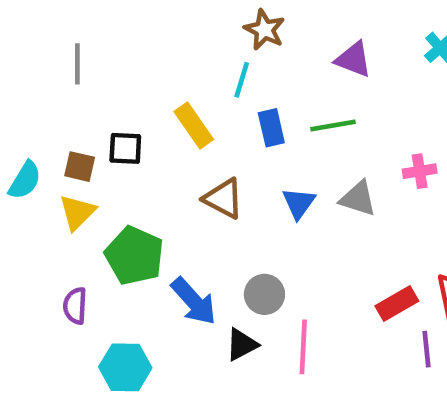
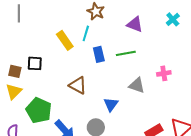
gray line: (77, 64) -> (19, 13), moved
yellow rectangle: (194, 126) -> (65, 40), moved
blue triangle: (299, 203) -> (111, 104), moved

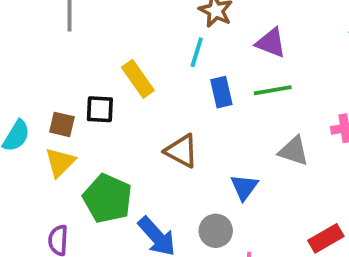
purple triangle: (135, 24) -> (271, 43), moved
yellow rectangle: (65, 40) -> (138, 79), moved

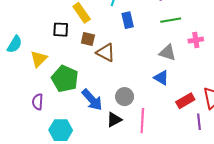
green line: (273, 90) -> (171, 20), moved
brown square: (62, 124) -> (88, 39), moved
blue triangle: (244, 187) -> (161, 78), moved, turned -35

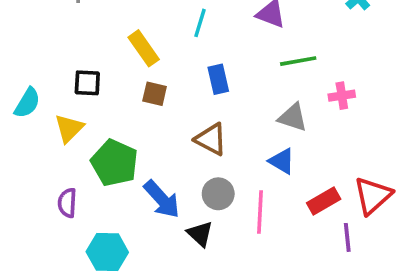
blue rectangle: (128, 20) -> (218, 79), moved
black square: (61, 30) -> (87, 83), moved
brown triangle: (106, 53) -> (211, 139), moved
black triangle: (114, 120) -> (200, 234), turned -49
pink line: (142, 121) -> (260, 212), moved

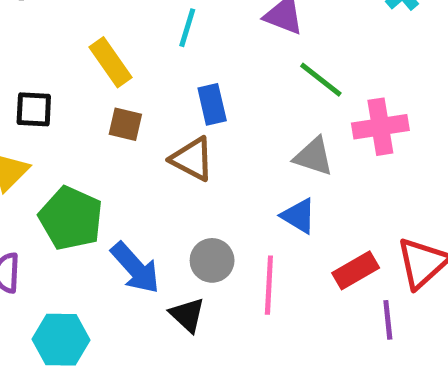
green line: (298, 61) -> (321, 80), turned 48
pink cross: (342, 96) -> (380, 127), size x1.5
brown triangle: (211, 139) -> (192, 159), moved

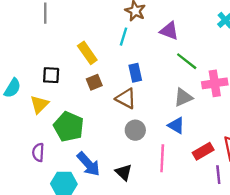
brown square: (125, 124) -> (94, 82), turned -35
gray triangle: (314, 156) -> (183, 97), turned -42
gray circle: (212, 260) -> (135, 130), moved
blue arrow: (135, 268) -> (88, 164), moved

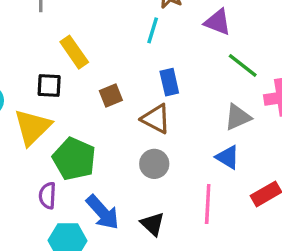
yellow rectangle: (87, 53) -> (74, 52), moved
yellow triangle: (39, 104) -> (32, 127), size x1.4
gray circle: (135, 130) -> (154, 164), moved
purple semicircle: (38, 152) -> (47, 196), moved

